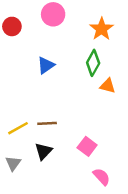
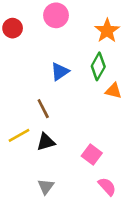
blue triangle: (46, 65) -> (60, 72), moved
brown line: (47, 123) -> (43, 109), moved, turned 66
black triangle: (43, 151) -> (46, 142), moved, turned 30
gray triangle: (13, 163) -> (46, 187), moved

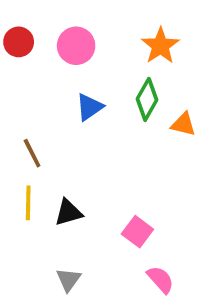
pink circle: (56, 15) -> (76, 46), moved
orange triangle: (113, 91) -> (183, 124), moved
brown line: (43, 109) -> (32, 153), moved
yellow line: (19, 135) -> (28, 203), turned -60

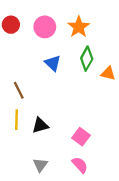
orange star: (160, 46) -> (79, 27), moved
blue triangle: (90, 107) -> (53, 63), turned -42
pink semicircle: (160, 280) -> (80, 165), moved

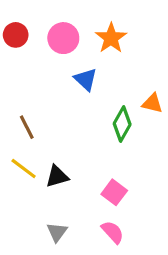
green diamond: (87, 59) -> (122, 124), moved
blue triangle: (53, 63) -> (86, 79), moved
yellow line: (17, 120) -> (24, 168), turned -54

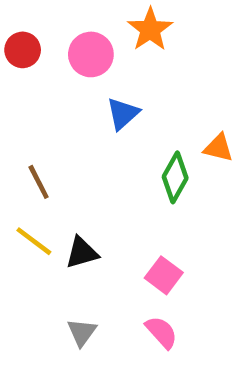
orange star: (111, 38) -> (150, 29), moved
blue triangle: (86, 79) -> (123, 114), turned 35

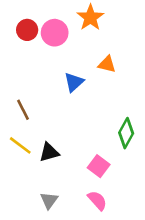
red circle: (23, 50) -> (27, 30), moved
blue triangle: (123, 114) -> (74, 82), moved
orange triangle: (218, 148) -> (107, 64), moved
green diamond: (175, 177) -> (126, 133), moved

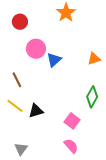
pink circle: (55, 33) -> (36, 49), moved
orange triangle: (107, 64) -> (94, 59), moved, turned -32
gray triangle: (49, 200) -> (21, 149), moved

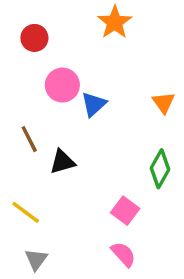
orange triangle: (94, 59) -> (164, 102), turned -48
yellow line: (15, 106) -> (26, 212), moved
black triangle: (36, 111) -> (62, 162), moved

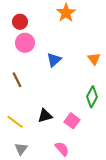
pink circle: (62, 85) -> (25, 43), moved
black triangle: (62, 162) -> (45, 116), moved
pink semicircle: (123, 254) -> (62, 149), moved

